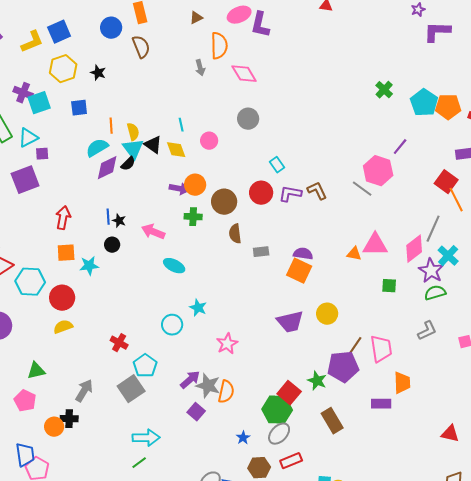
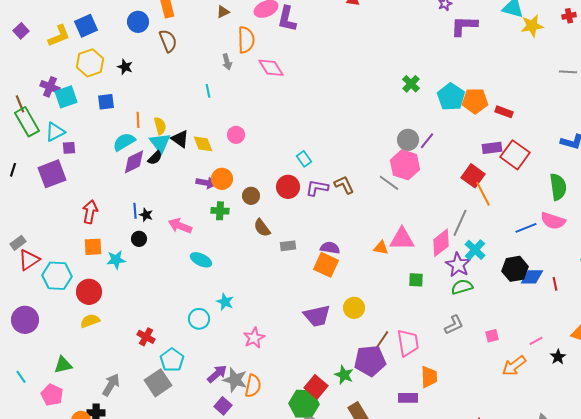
gray circle: (248, 119) -> (408, 140), moved
cyan line: (181, 125) -> (208, 91), moved
brown circle: (224, 202) -> (251, 196), size x0.7
brown semicircle: (235, 234) -> (262, 228), turned -30

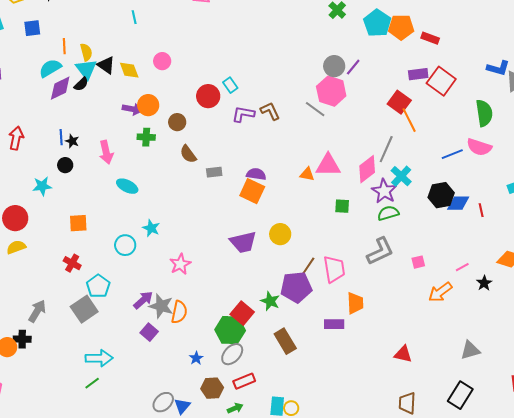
red circle: (288, 187) -> (208, 96), moved
pink arrow: (180, 226) -> (106, 152), turned -125
orange square: (93, 247) -> (78, 223), moved
gray L-shape: (454, 325) -> (380, 251), size x1.4

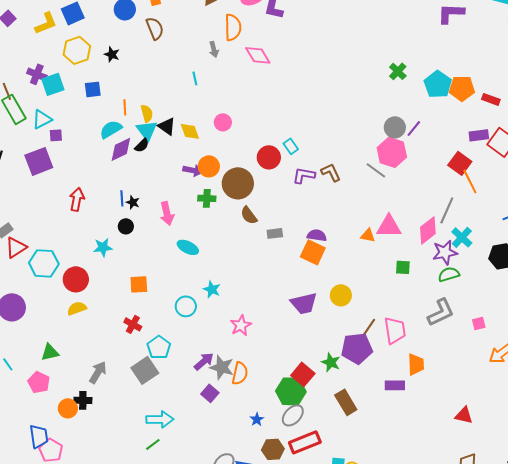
brown circle: (177, 122) -> (238, 183), size x1.8
purple star: (384, 191) -> (445, 252), turned 30
red rectangle: (244, 381) -> (305, 442), size x1.4

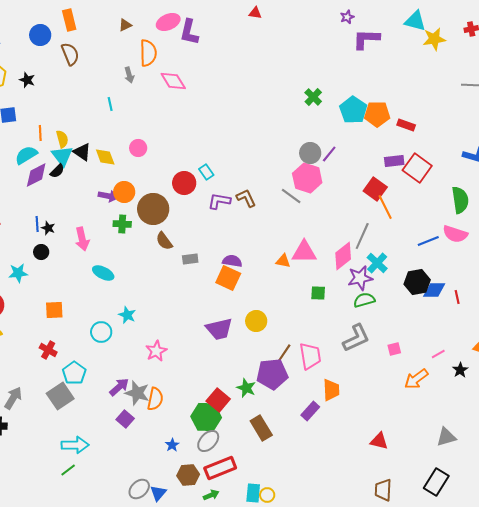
purple rectangle: (395, 385) -> (310, 411), turned -48

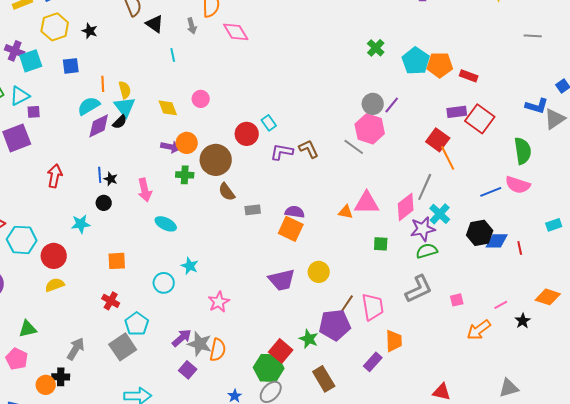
black triangle: (82, 152) -> (155, 24), moved

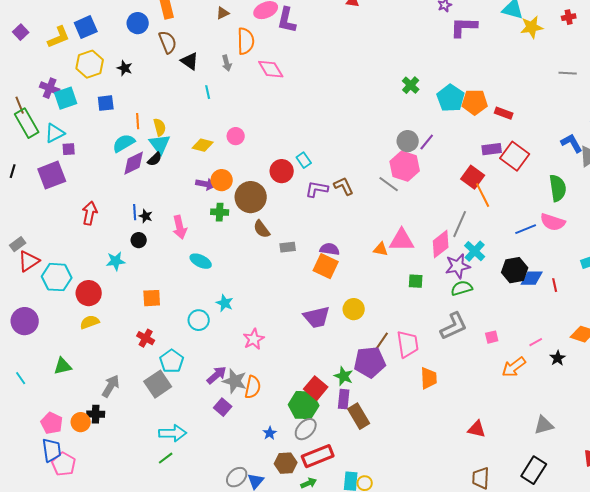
blue L-shape: (537, 106) -> (572, 143), turned -135
yellow diamond: (168, 108) -> (203, 145), turned -55
pink pentagon: (17, 359) -> (52, 423), moved
purple rectangle: (373, 362) -> (344, 399), moved, turned -36

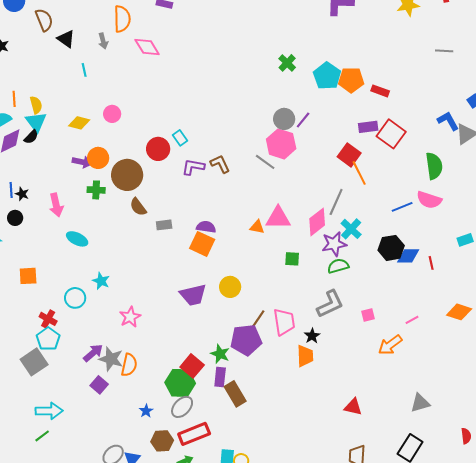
red cross: (146, 338) -> (48, 319), moved
black star: (558, 358) -> (312, 336), moved

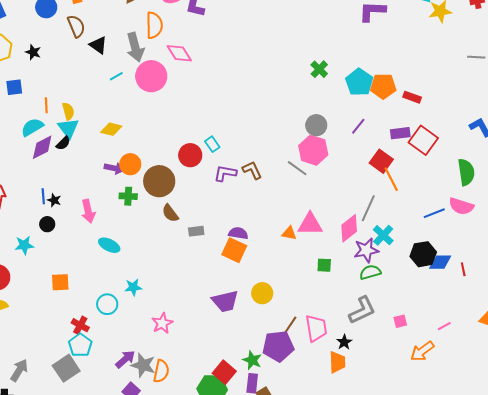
gray arrow: (103, 41) -> (135, 47), size x1.8
cyan line: (84, 70) -> (116, 76), turned 72
pink circle: (112, 114) -> (151, 76), moved, size x1.8
purple line: (303, 120) -> (358, 126), moved
cyan star: (101, 281) -> (133, 287), turned -30

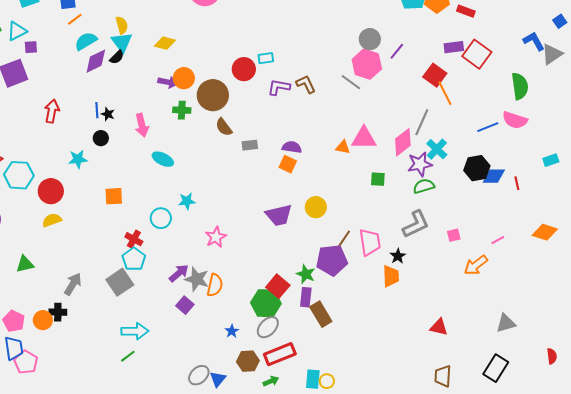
orange line: (46, 105) -> (75, 19), moved, turned 56
purple line: (358, 126) -> (397, 51), moved
cyan rectangle: (212, 144) -> (266, 58), turned -63
orange square: (234, 250) -> (288, 164), size x0.7

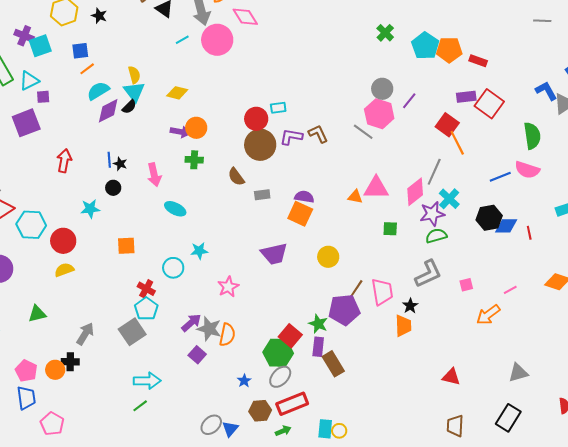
brown circle: (213, 95) -> (260, 145), moved
orange square: (288, 164) -> (300, 214), size x1.4
purple trapezoid: (279, 215) -> (274, 254), moved
pink pentagon: (26, 362) -> (52, 424), moved

